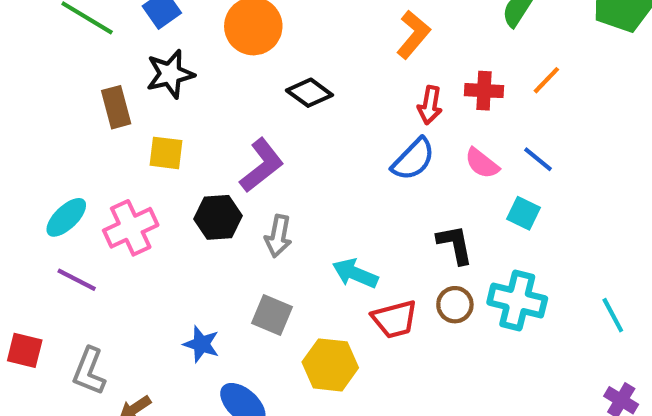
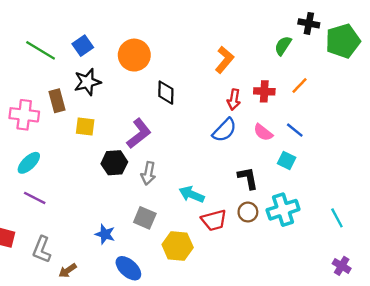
black diamond: (309, 93) -> (166, 93), turned 55
pink cross: (131, 228) -> (24, 115), moved, turned 32
cyan cross: (517, 301) -> (283, 210), turned -32

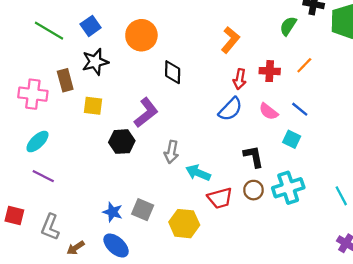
gray arrow: (148, 173) -> (171, 152), moved
gray square: (145, 218) -> (143, 210), moved
blue ellipse: (128, 268) -> (116, 245), moved

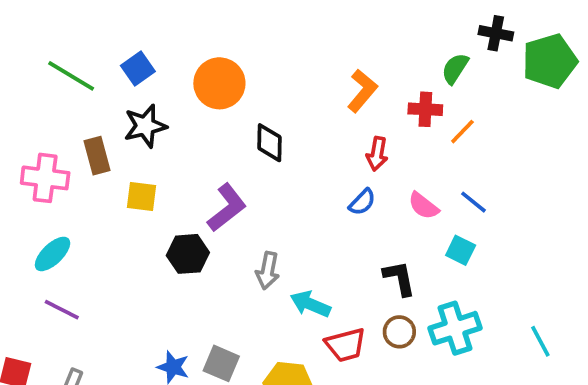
orange line: (304, 65) -> (462, 132), moved
red cross: (270, 71) -> (425, 109), moved
blue semicircle: (230, 109) -> (362, 202), size x0.7

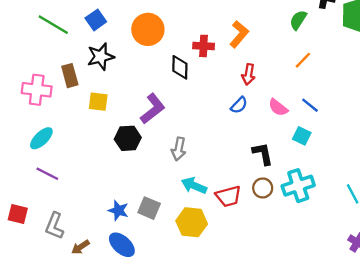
red cross: (425, 109) -> (204, 46), moved
cyan arrow: (310, 304) -> (194, 186), moved

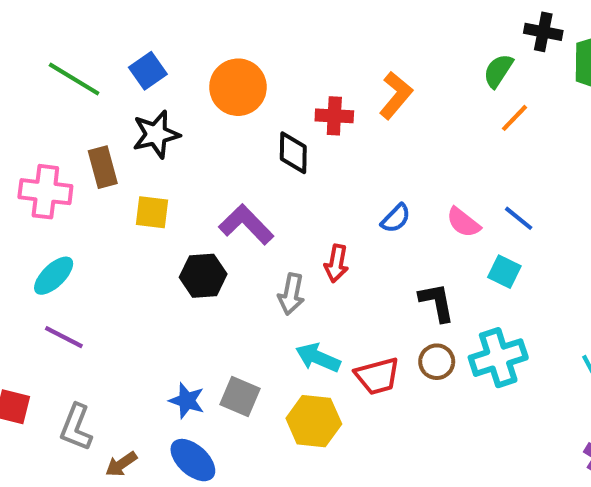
orange line: (303, 60) -> (515, 118), moved
red arrow: (248, 74) -> (336, 263), moved
purple L-shape: (153, 109) -> (246, 224), turned -96

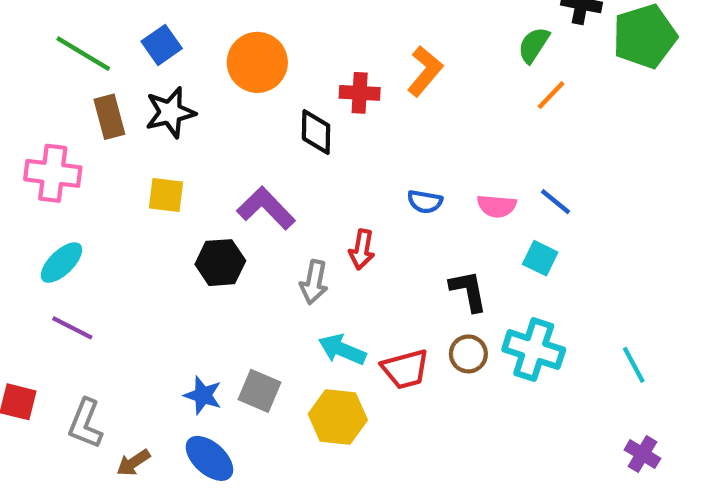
brown rectangle: (103, 167) -> (109, 117), moved
blue semicircle: (396, 218) -> (425, 202), turned 56
pink semicircle: (463, 222) -> (497, 206), turned -33
cyan cross: (498, 358) -> (534, 350), turned 36

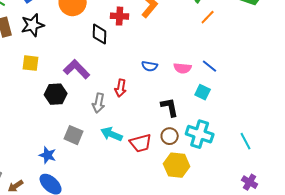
gray square: (259, 391) -> (74, 135), moved
yellow hexagon: (338, 417) -> (177, 165), moved

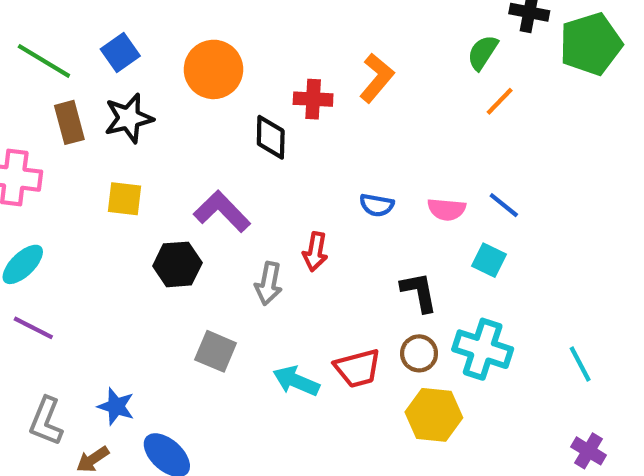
cyan arrow: (112, 134) -> (296, 381), moved
blue star: (48, 155) -> (116, 406), moved

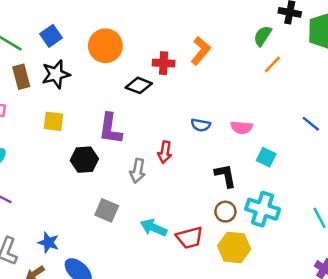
black diamond: (271, 137) -> (139, 85), turned -70
blue line: (504, 205) -> (311, 124), moved
purple L-shape: (222, 211) -> (110, 129), turned -128
red trapezoid: (358, 368) -> (190, 238), moved

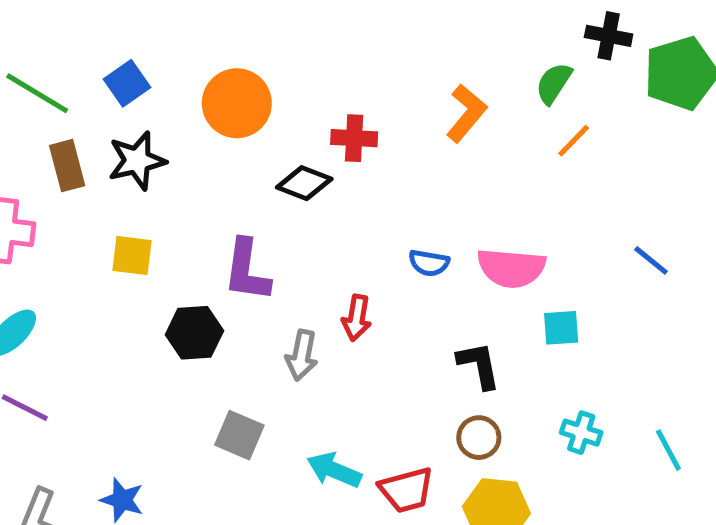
orange L-shape: (201, 51) -> (466, 113), moved
pink semicircle: (242, 127) -> (511, 268), size x1.5
cyan square: (266, 157) -> (561, 328), turned -30
cyan cross: (263, 209) -> (581, 433), moved, size x0.6

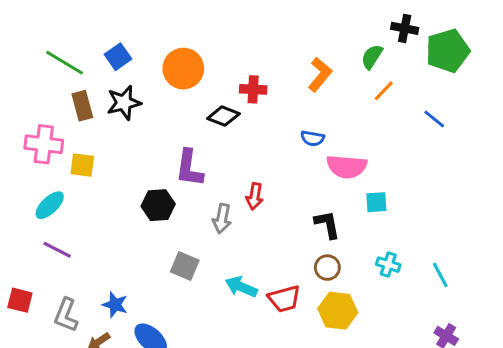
yellow square: (132, 255) -> (82, 165), moved
blue line: (651, 260) -> (434, 119), moved
blue semicircle: (429, 263) -> (313, 138), moved

